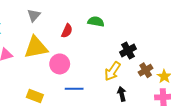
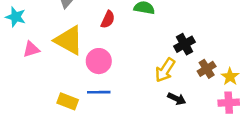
yellow triangle: (36, 47) -> (69, 40), turned 40
blue line: (74, 89) -> (99, 92), moved
black arrow: (122, 94) -> (177, 99), turned 128

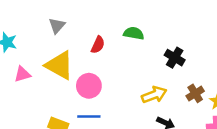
black cross: (185, 44) -> (175, 58), moved, turned -30
yellow arrow: (165, 70) -> (154, 95), turned -145

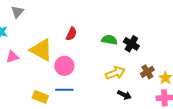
gray triangle: (57, 26) -> (17, 12), moved
green semicircle: (134, 33) -> (109, 40), moved

